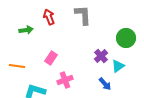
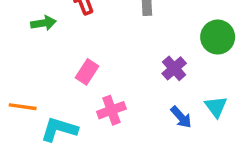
orange line: (17, 66) -> (23, 107), moved
cyan triangle: (118, 66) -> (216, 107), moved, turned -32

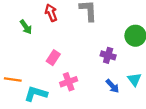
green arrow: (43, 23) -> (26, 27), turned 64
purple cross: (174, 68) -> (108, 55), turned -32

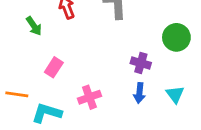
pink rectangle: (53, 58) -> (54, 67), moved
blue arrow: (112, 86) -> (139, 93), moved, turned 48

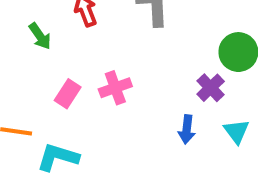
purple cross: (141, 63) -> (211, 88), moved, turned 30
pink cross: (89, 97) -> (115, 88), moved

